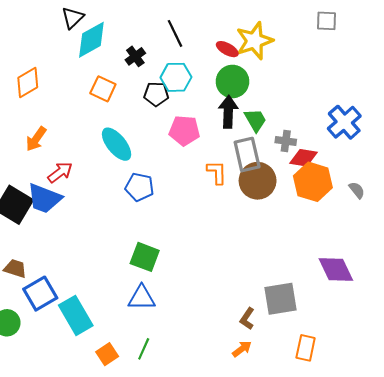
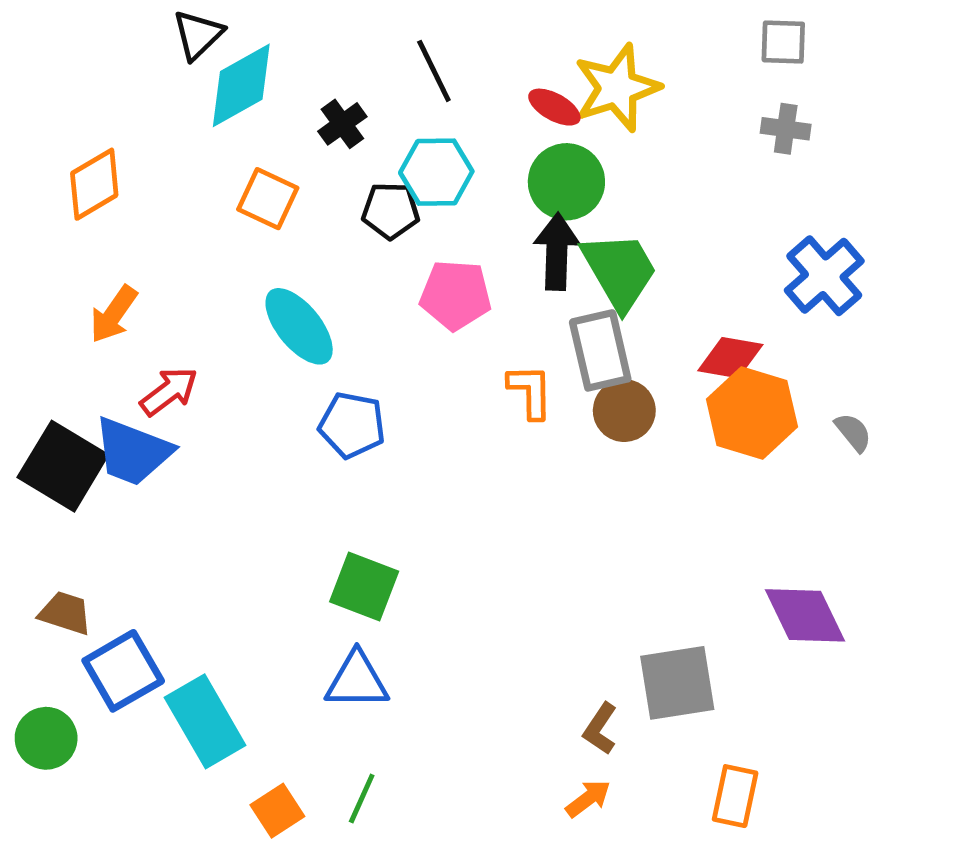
green trapezoid: (255, 120) -> (619, 271), size x1.5
gray cross: (286, 141) -> (786, 129), moved
brown circle: (258, 181) -> (624, 411), size x0.7

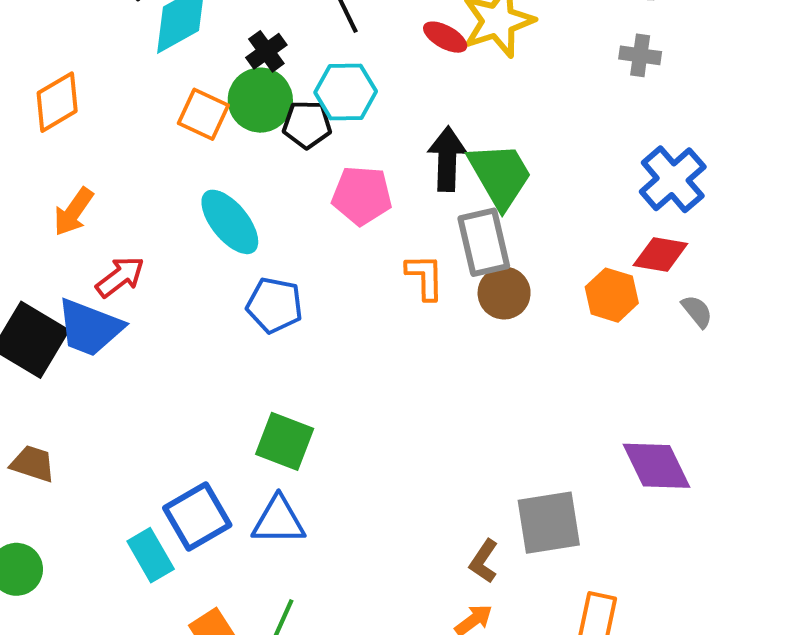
green circle: (566, 182) -> (260, 100), moved
red diamond: (730, 358) -> (660, 254), moved
orange hexagon: (752, 413) -> (612, 295), size x0.7
blue square: (123, 671) -> (197, 516), moved
cyan rectangle: (205, 721) -> (151, 555), size x0.7

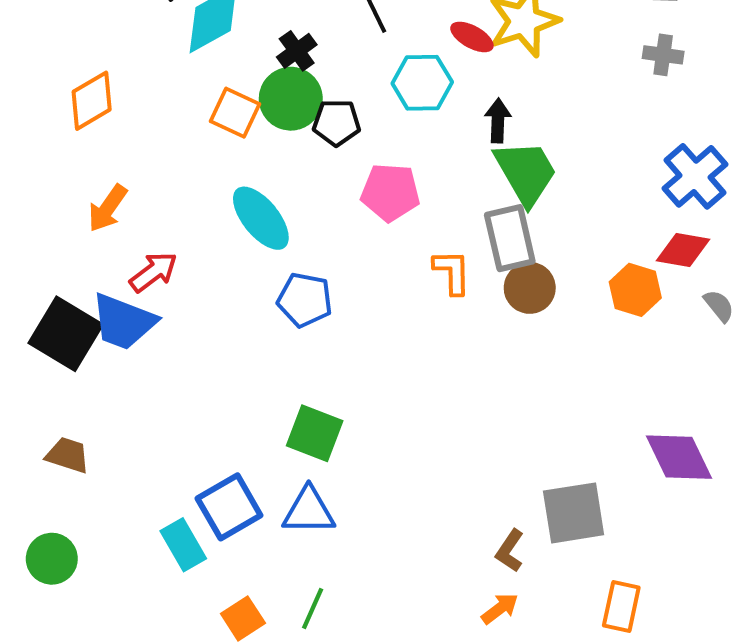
cyan hexagon: (346, 92) -> (422, 83), moved
black arrow: (447, 159) -> (498, 121), moved, size x0.7

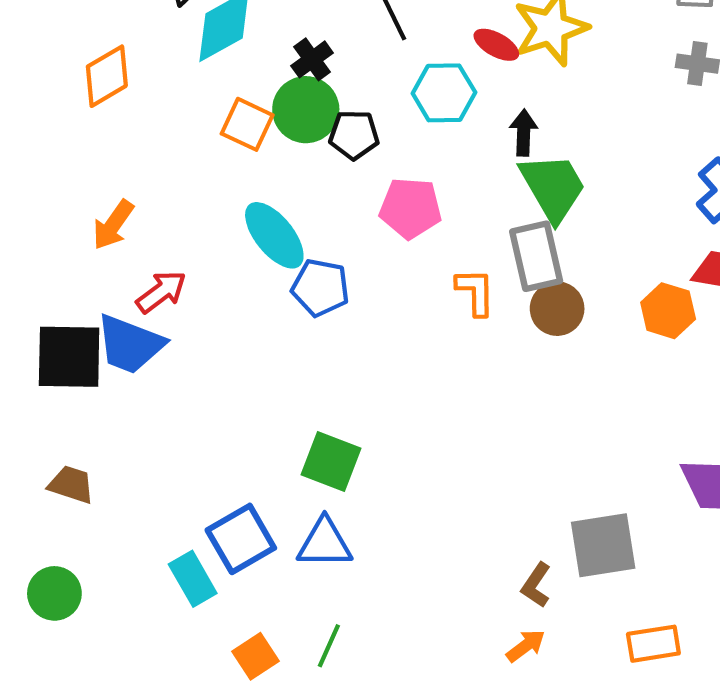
orange diamond: (92, 101) -> (107, 76), moved
blue pentagon: (305, 300) -> (320, 288), moved
black square: (66, 334) -> (69, 357), turned -30
orange rectangle: (621, 606) -> (653, 644), turned 69

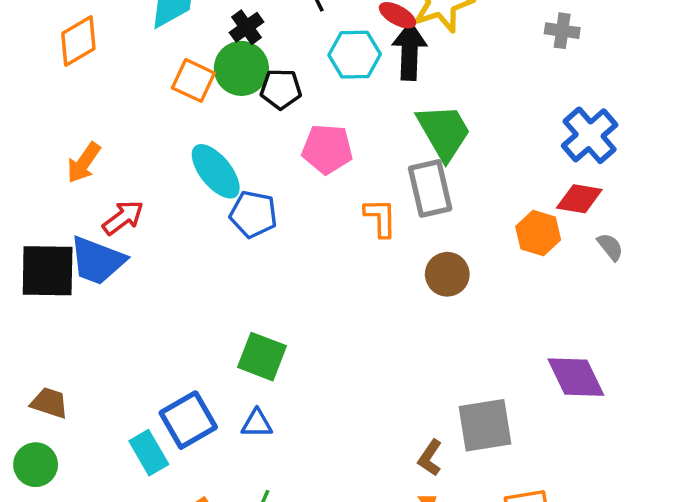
black arrow: (524, 133) -> (410, 51), moved, size x1.5
brown circle: (557, 309) -> (447, 274), moved
brown trapezoid: (71, 485) -> (49, 403), moved
blue triangle: (325, 543) -> (257, 423), size x0.7

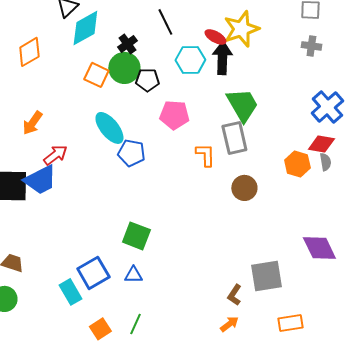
gray semicircle: (610, 247) -> (325, 162), moved, turned 30
blue trapezoid: (97, 261) -> (40, 180), turned -48

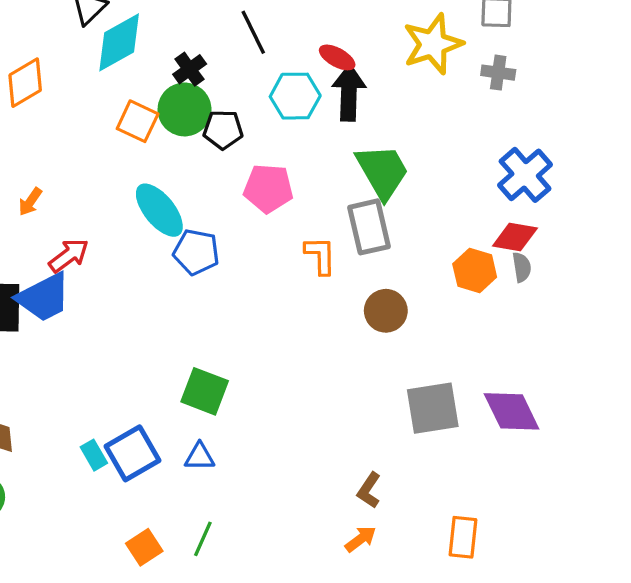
yellow star: (241, 29) -> (433, 44), moved
orange arrow: (32, 123) -> (30, 202), size x0.7
gray square: (266, 276) -> (433, 408), moved
cyan rectangle: (70, 292) -> (94, 455), moved, size x0.7
orange rectangle: (290, 323) -> (463, 537), turned -75

